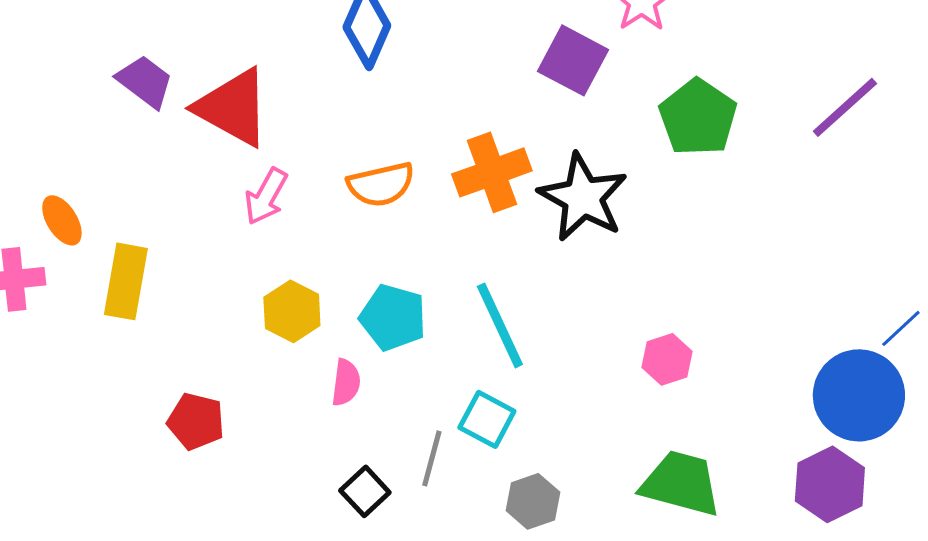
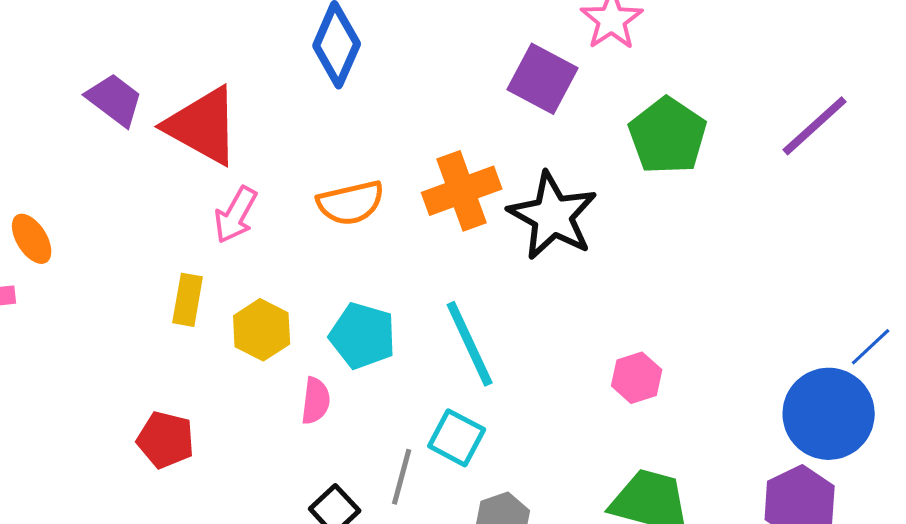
yellow rectangle: (126, 281) -> (188, 300), moved, size x0.7

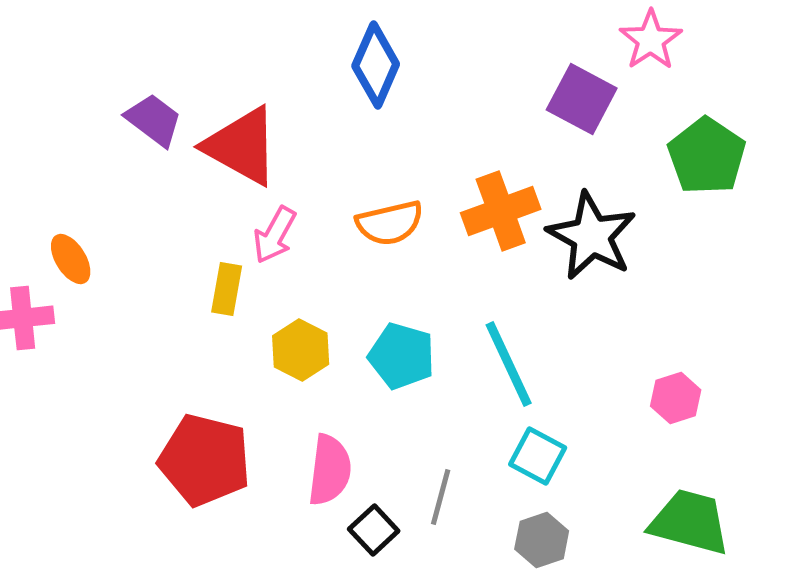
yellow rectangle: (188, 300) -> (227, 289), moved
pink semicircle: (316, 401) -> (330, 470), moved, size x1.5
cyan square: (457, 438) -> (538, 456), moved
red pentagon: (166, 440) -> (205, 460), size x1.6

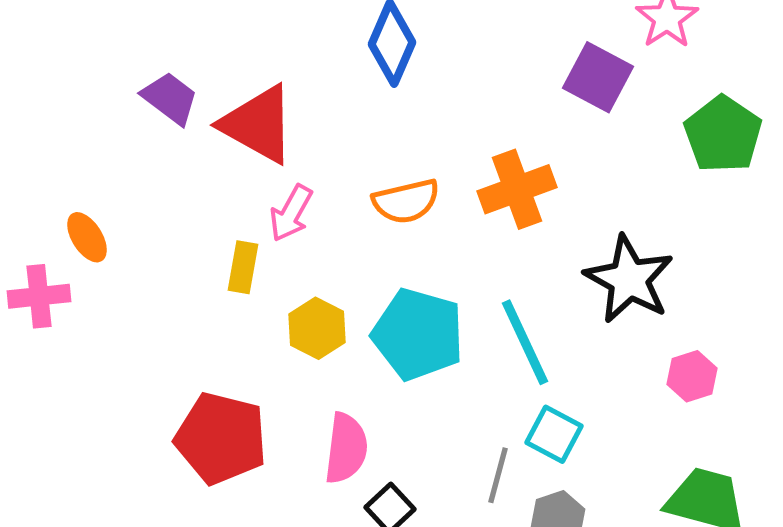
black star: (592, 236) -> (629, 279), moved
cyan pentagon: (402, 356) -> (418, 334), size x1.4
gray line: (441, 497) -> (498, 475), moved

